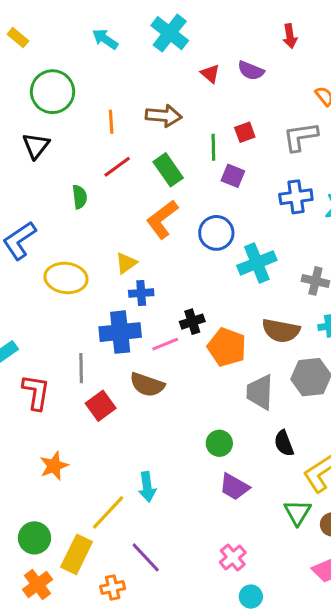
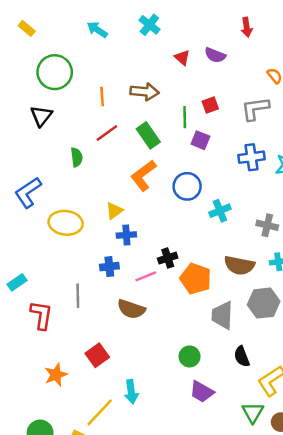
cyan cross: (170, 33) -> (149, 25), size x0.7
cyan cross: (257, 263) -> (220, 211), size x0.7
blue cross: (120, 332) -> (109, 267), size x0.6
red square: (101, 406) -> (97, 355), moved

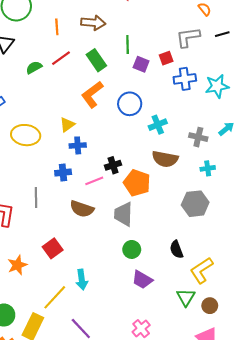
red square: (210, 105) -> (166, 58), moved
green semicircle: (77, 157) -> (34, 67), moved, turned -112
brown semicircle: (239, 265) -> (165, 159), moved
gray trapezoid: (222, 315) -> (123, 214), moved

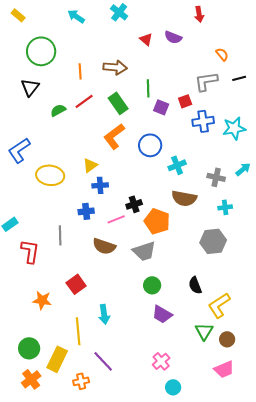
gray trapezoid: (123, 214) -> (144, 251), turned -110
orange star: (17, 265) -> (42, 300), turned 30
yellow line: (55, 297) -> (78, 331), turned -48

